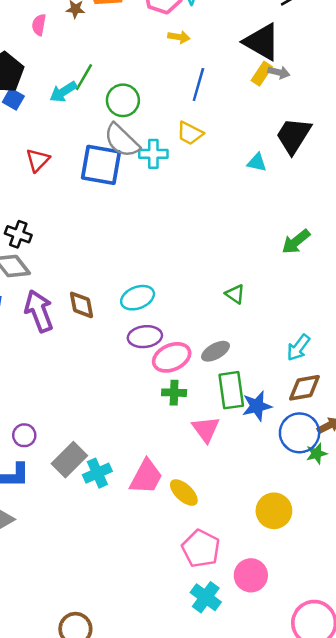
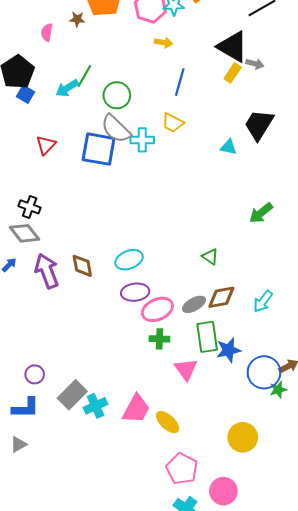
gray arrow: (279, 72) -> (255, 64), moved
brown diamond: (304, 388) -> (221, 297), moved

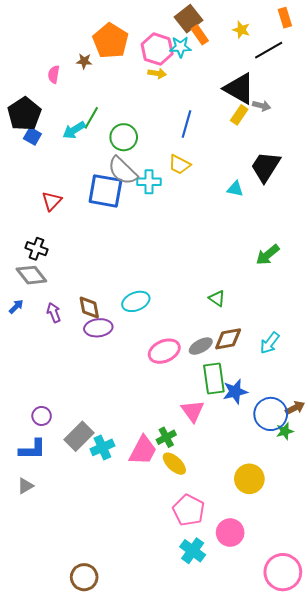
yellow arrow: (164, 43) -> (157, 73), moved
red triangle: (46, 145) -> (52, 201), moved
purple arrow: (47, 271) -> (54, 313), size x0.6
purple ellipse: (135, 292) -> (98, 328), moved
green cross: (159, 339) -> (166, 437), moved, turned -30

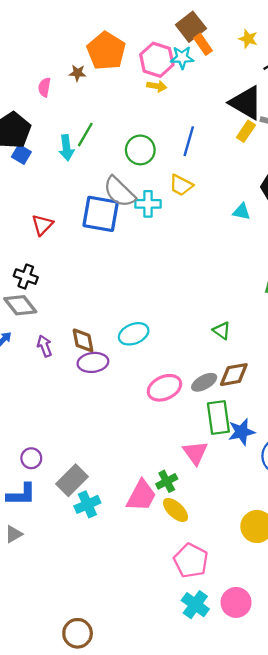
cyan arrow: (74, 130) -> (67, 148), turned -65
green circle: (124, 137) -> (140, 150), moved
cyan cross: (102, 447) -> (87, 504), moved
pink circle: (230, 533) -> (236, 602), moved

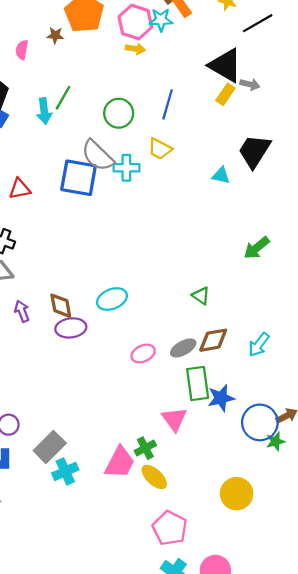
red triangle: (42, 225) -> (20, 189), turned 35
pink ellipse: (164, 388) -> (143, 354), size x0.7

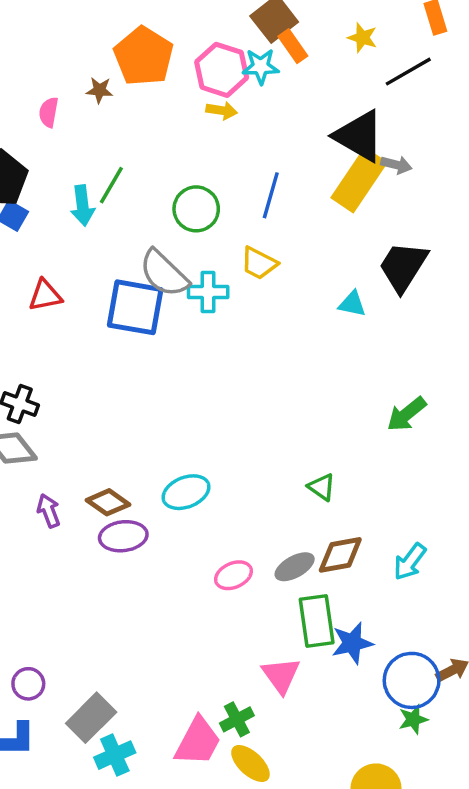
yellow rectangle: (225, 94) -> (359, 180), size x1.8
red triangle: (20, 189) -> (45, 295), moved
brown diamond: (61, 306) -> (108, 502), turned -44
green star: (275, 441) -> (413, 719), moved

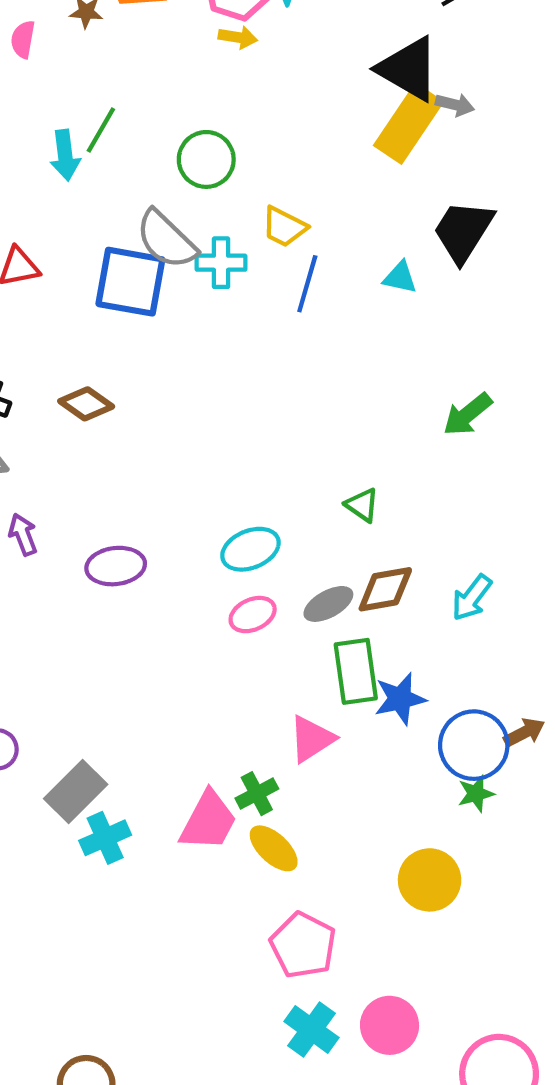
blue line: (271, 195) -> (307, 284), moved
cyan ellipse: (186, 492) -> (250, 549), moved
brown diamond: (108, 502) -> (86, 404), moved
pink triangle: (281, 675) -> (312, 739), turned 33

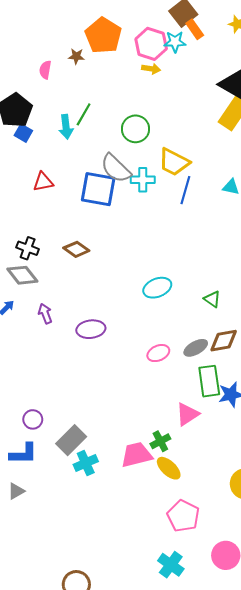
yellow trapezoid: (284, 227) -> (174, 162), size x1.4
cyan ellipse: (250, 549) -> (157, 288), moved
pink trapezoid: (208, 821) -> (137, 455), turned -132
cyan cross: (312, 1030) -> (171, 565), moved

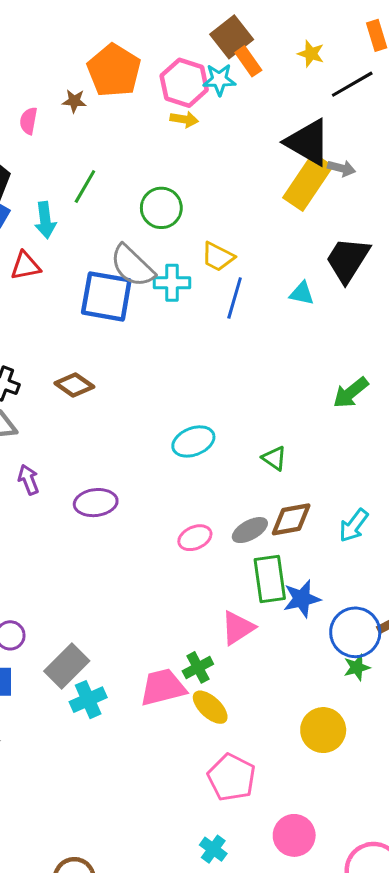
cyan arrow: (66, 127) -> (45, 220), moved
yellow trapezoid: (174, 162) -> (218, 257), size x0.7
red triangle: (43, 182) -> (25, 266), moved
cyan cross: (171, 565) -> (213, 849), size x0.7

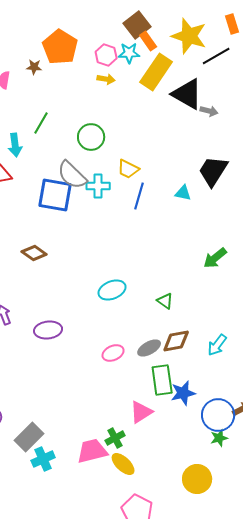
yellow star: (311, 54) -> (189, 36), size x2.0
pink hexagon: (184, 83) -> (106, 55), size x0.7
yellow rectangle: (308, 182) -> (156, 72), moved

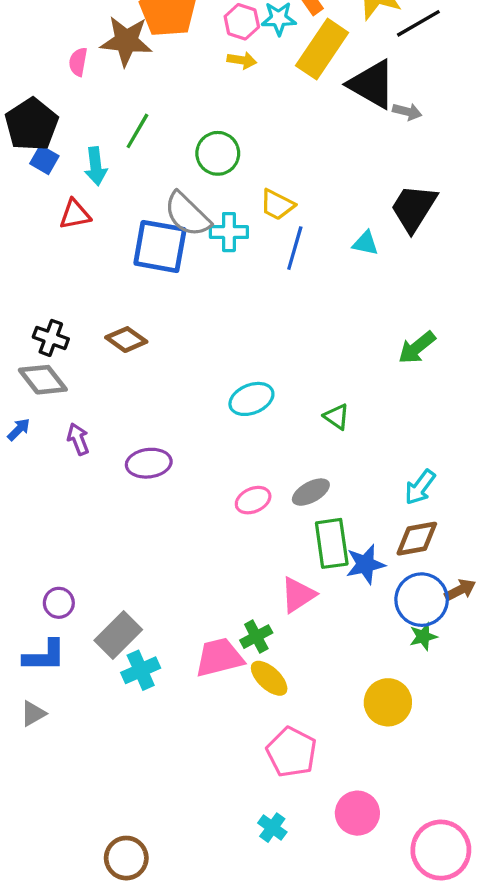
brown star: (34, 67) -> (126, 41), size x2.0
brown diamond: (176, 341) -> (417, 539), moved

